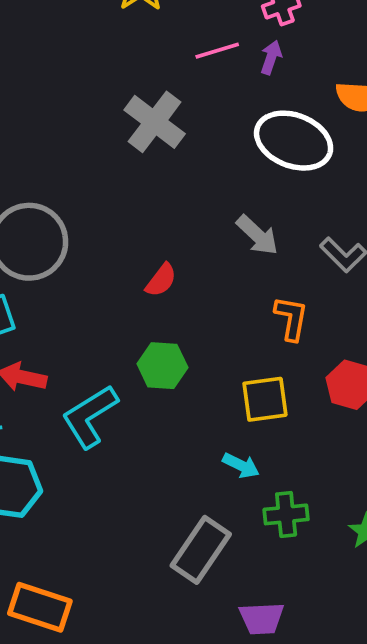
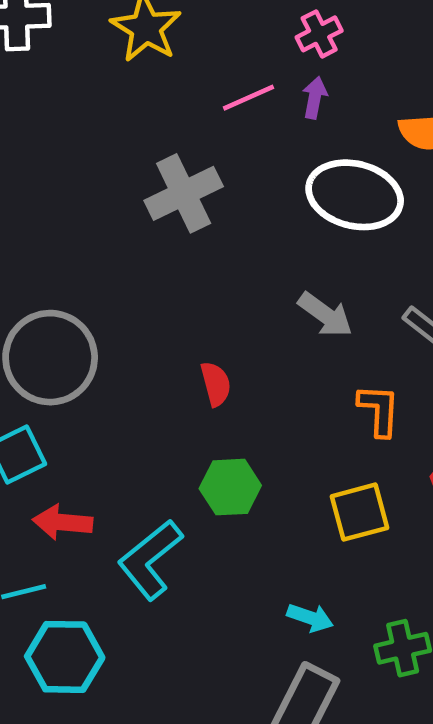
gray cross: (155, 122) -> (184, 193), turned 34
red semicircle: (161, 280) -> (216, 384), turned -45
cyan arrow: (241, 465) -> (310, 618), moved

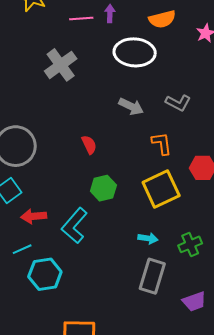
pink line: (248, 98) -> (81, 19), turned 30
yellow square: (359, 512) -> (161, 189), size x1.4

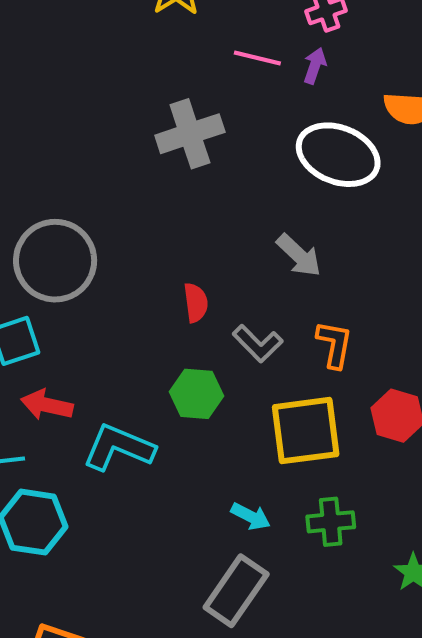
gray L-shape: (178, 103) -> (258, 343), moved
cyan L-shape: (74, 226) -> (119, 447), turned 54
green cross: (190, 244) -> (331, 522), moved

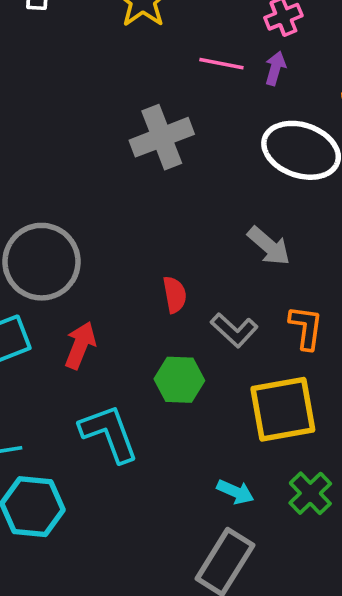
red arrow: (47, 405) -> (80, 345), moved, turned 102
cyan L-shape: (119, 447) -> (109, 433), turned 50
green cross: (331, 522) -> (310, 493), turned -36

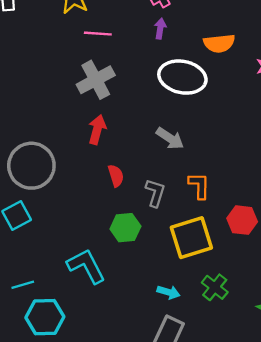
pink line: (221, 64) -> (98, 34), moved
gray L-shape: (234, 330) -> (155, 193), turned -108
red arrow: (80, 345) -> (97, 130), moved

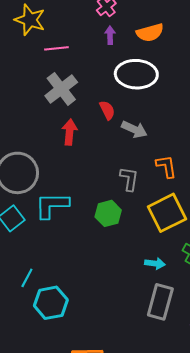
orange semicircle: (219, 43) -> (150, 33), moved
red semicircle: (116, 176) -> (107, 110), moved
cyan L-shape: (86, 266) -> (52, 205), moved, turned -54
cyan line: (23, 285) -> (27, 278), turned -36

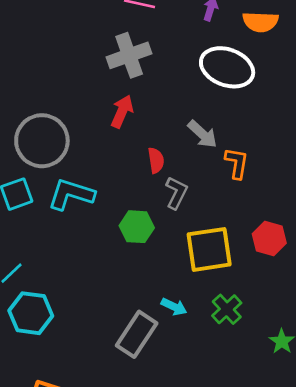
red semicircle: (107, 110) -> (156, 160), moved
orange L-shape: (166, 166) -> (237, 163), moved
gray rectangle: (160, 302) -> (137, 334), moved

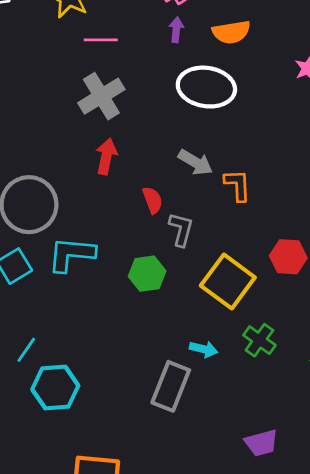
yellow square: (209, 249) -> (228, 282), turned -33

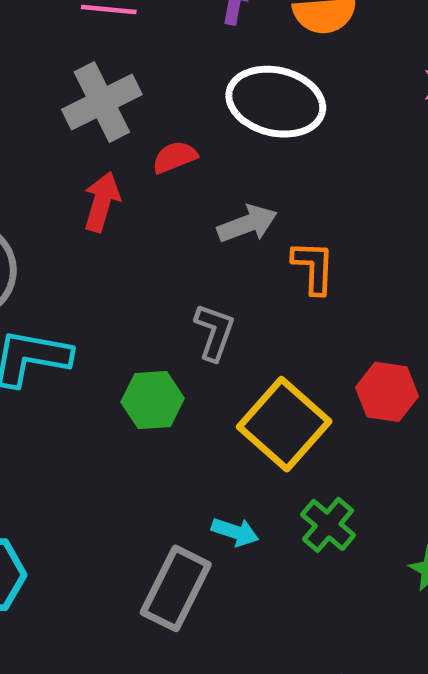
gray arrow: (195, 162) -> (247, 224), turned -56
red semicircle: (153, 200) -> (175, 157), moved, turned -96

